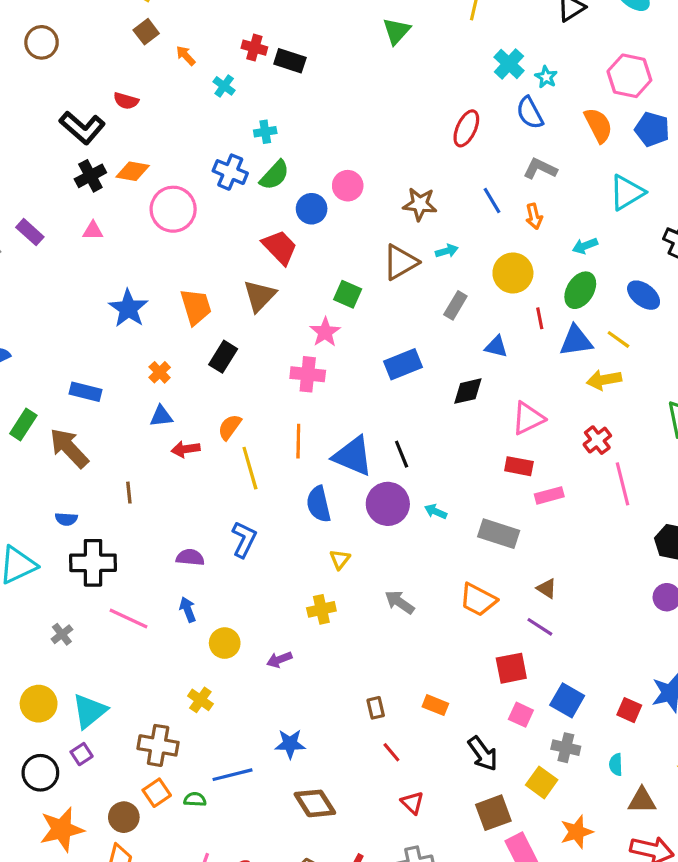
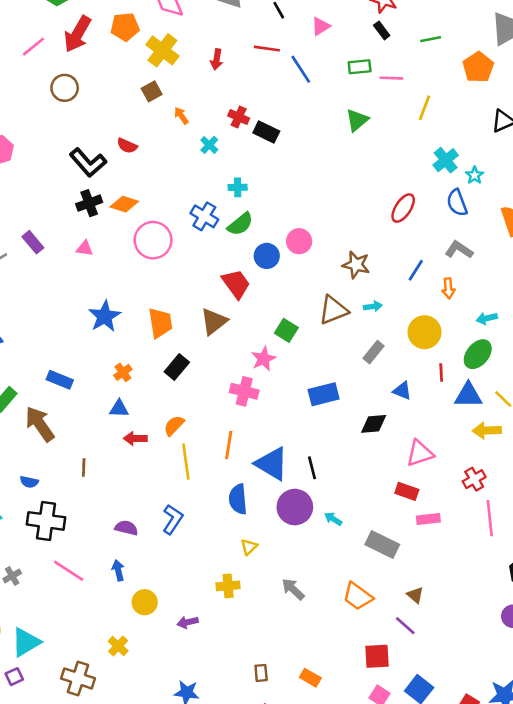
blue line: (492, 201) -> (416, 270), turned 55

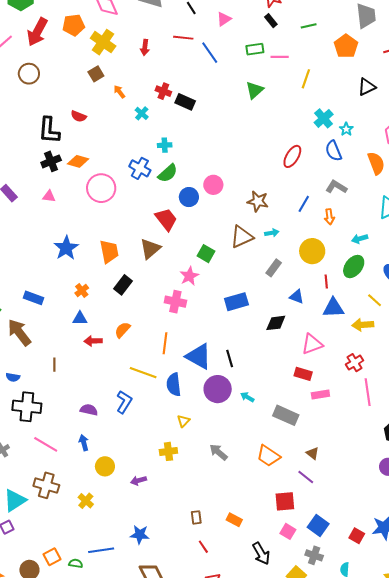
black L-shape: (88, 163) -> (49, 130), turned 48
blue triangle: (468, 395) -> (333, 308), moved
yellow line: (186, 462) -> (143, 373), moved, turned -60
brown cross: (78, 678) -> (46, 485), moved

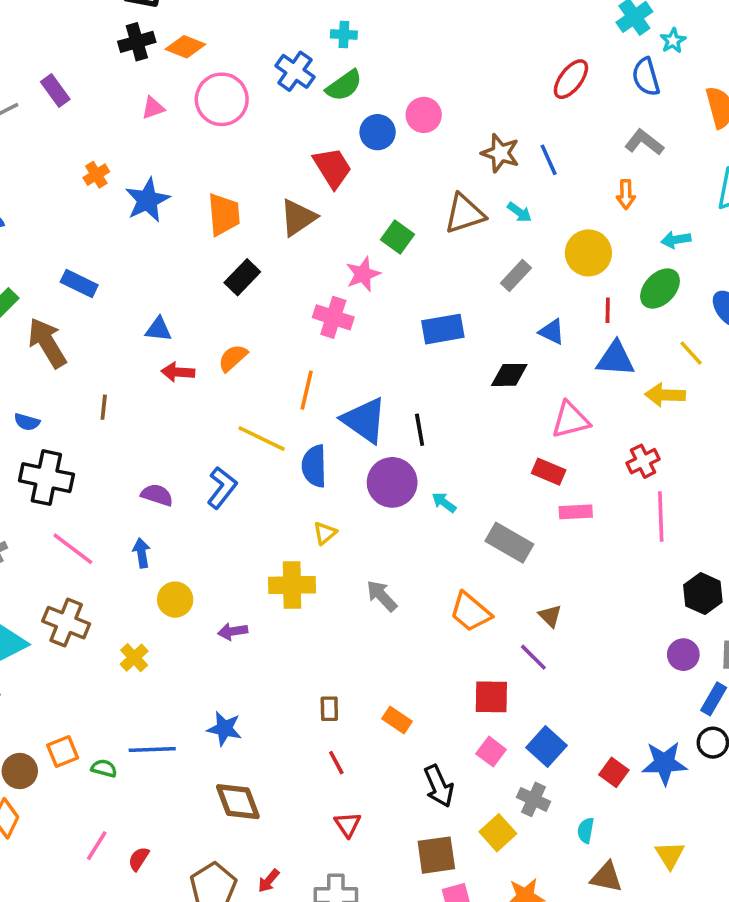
pink triangle: (49, 196) -> (153, 108), moved, turned -32
blue line: (304, 204) -> (549, 160), moved, turned -60
cyan arrow: (272, 233) -> (519, 212), turned 40
orange cross: (82, 291) -> (96, 175), moved
yellow cross: (168, 451) -> (292, 585), size x1.4

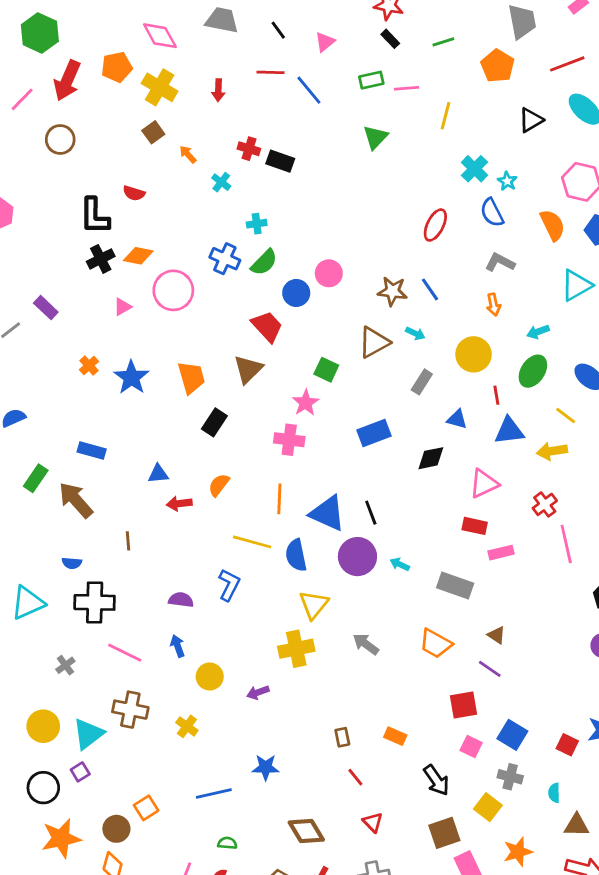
yellow triangle: (325, 533) -> (314, 605), size x1.6
green semicircle: (104, 768) -> (227, 843), moved
brown diamond: (238, 802) -> (306, 831), moved

